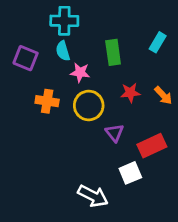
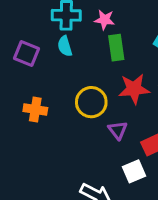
pink star: (80, 72) -> (105, 20), moved
red star: (130, 93) -> (134, 89), size x1.5
orange cross: (47, 101) -> (35, 109), moved

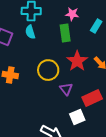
pink star: (105, 20) -> (72, 14), moved
red star: (134, 89) -> (77, 61), turned -30

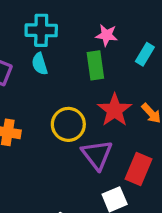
purple triangle: (66, 89) -> (97, 155), size x1.5
red rectangle: (92, 98) -> (138, 169), turned -42

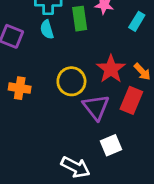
green rectangle: (95, 65) -> (80, 19), moved
red rectangle: (138, 169) -> (131, 100), moved

